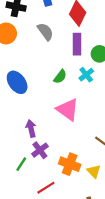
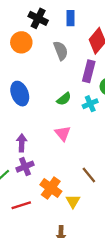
pink triangle: (68, 109) -> (63, 133), size x0.7

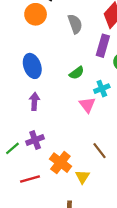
cyan cross: (90, 104) -> (102, 89), moved
pink triangle: (63, 133) -> (87, 105), moved
purple arrow: (22, 143) -> (34, 101), moved

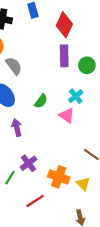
gray semicircle: (75, 24) -> (14, 66), moved
green semicircle: (77, 73) -> (41, 101), moved

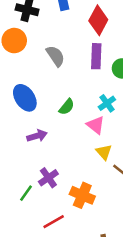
gray semicircle: (14, 66) -> (56, 56), moved
purple arrow: (17, 128) -> (37, 136), turned 84
yellow triangle: (83, 184) -> (104, 152), moved

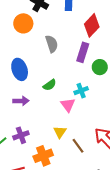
yellow triangle: (104, 152) -> (60, 132), moved
orange cross: (82, 195) -> (43, 156), turned 30

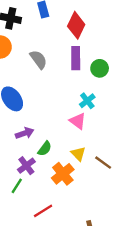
green semicircle: (50, 85) -> (45, 149), moved
purple cross: (21, 135) -> (26, 166), moved
orange cross: (43, 156) -> (63, 174), moved

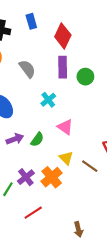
cyan cross: (87, 101) -> (48, 100), moved
green semicircle: (45, 149) -> (37, 140), moved
purple cross: (26, 166) -> (26, 177), moved

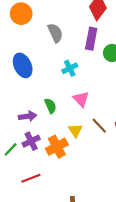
purple arrow: (15, 139) -> (28, 116), moved
green semicircle: (37, 140) -> (50, 106), turned -72
brown line: (90, 166) -> (99, 126), moved

